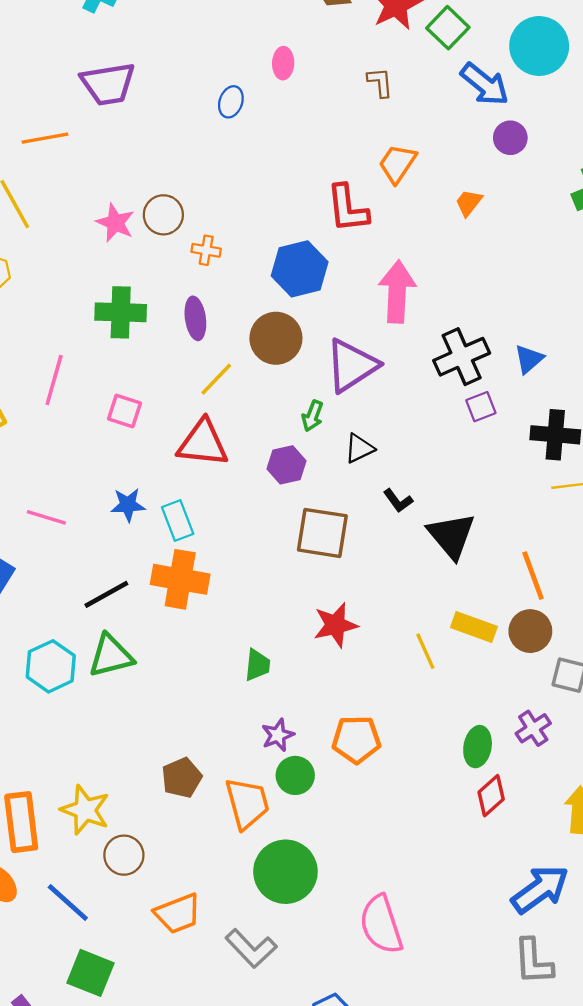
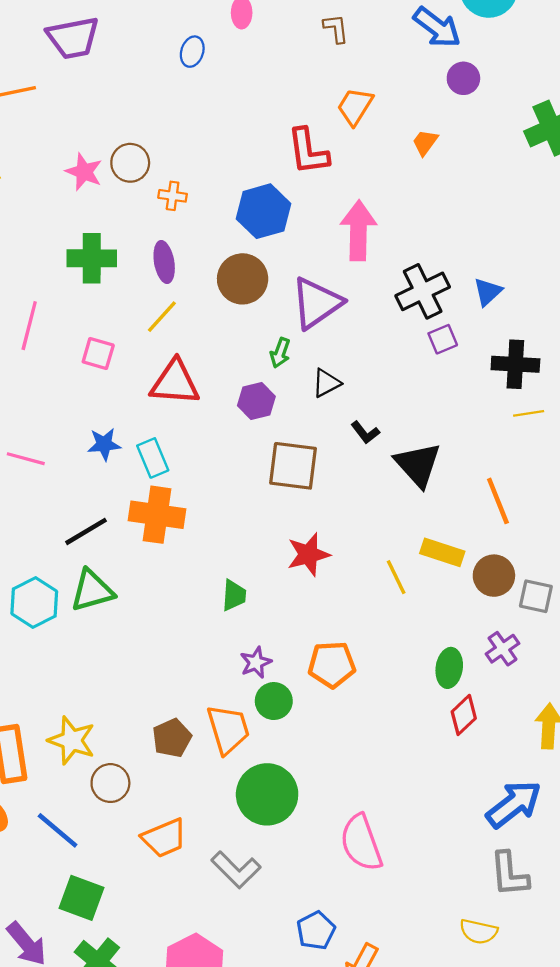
yellow line: (216, 379) -> (162, 317), moved
brown circle: (530, 631) -> (494, 576), moved
brown pentagon: (182, 778) -> (172, 738), moved

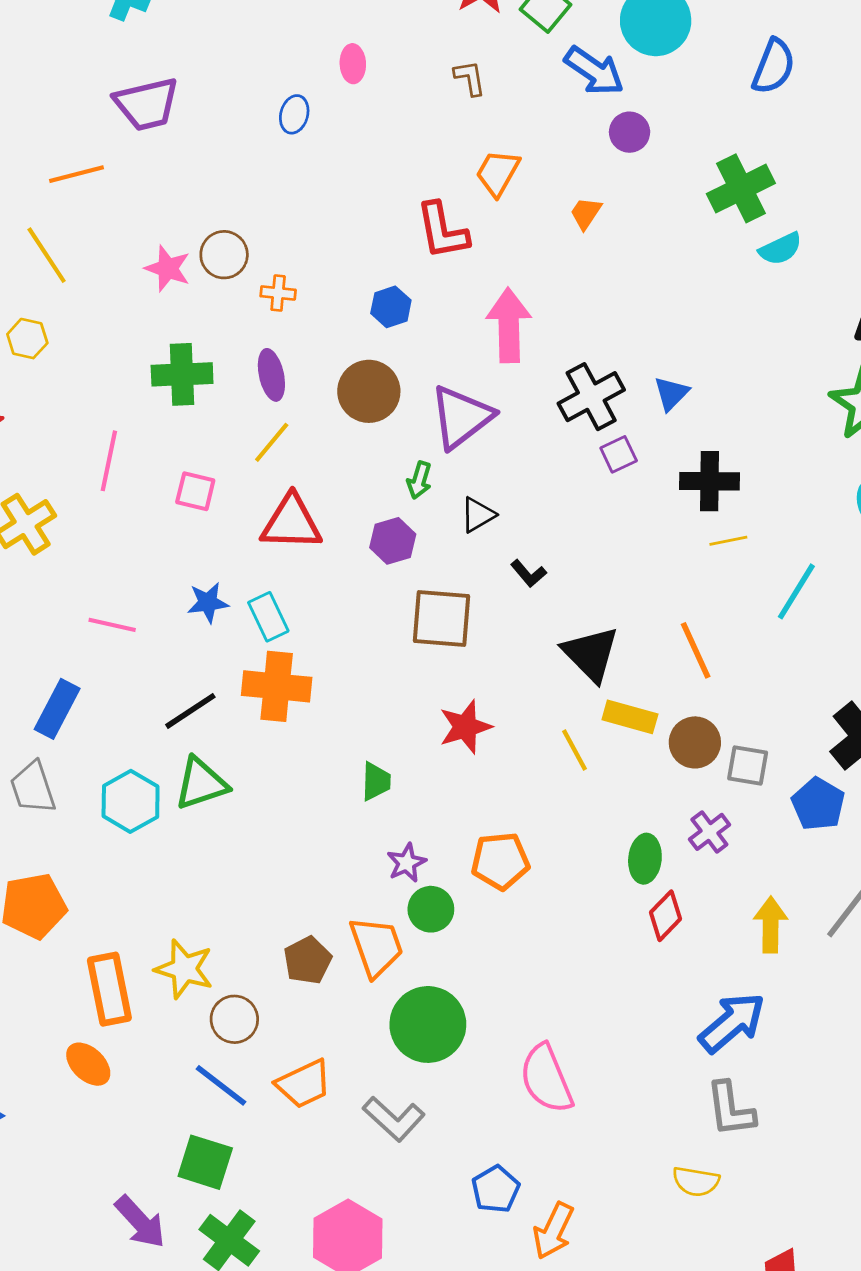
blue hexagon: (264, 211) -> (391, 307), size x0.6
black triangle: (418, 465) -> (591, 654), moved
blue line: (58, 830) -> (221, 1085), moved

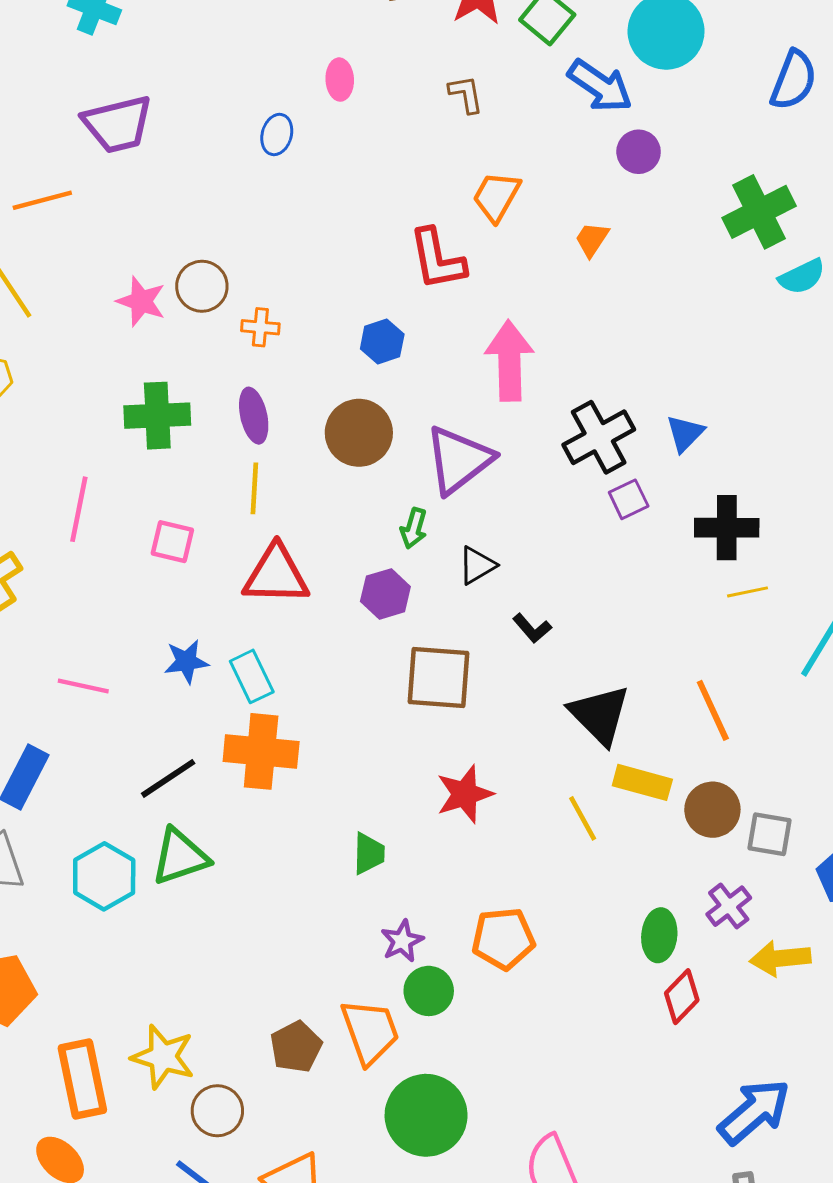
yellow line: (272, 442) -> (254, 488), turned -36
yellow arrow: (771, 925) -> (780, 958), moved, turned -96

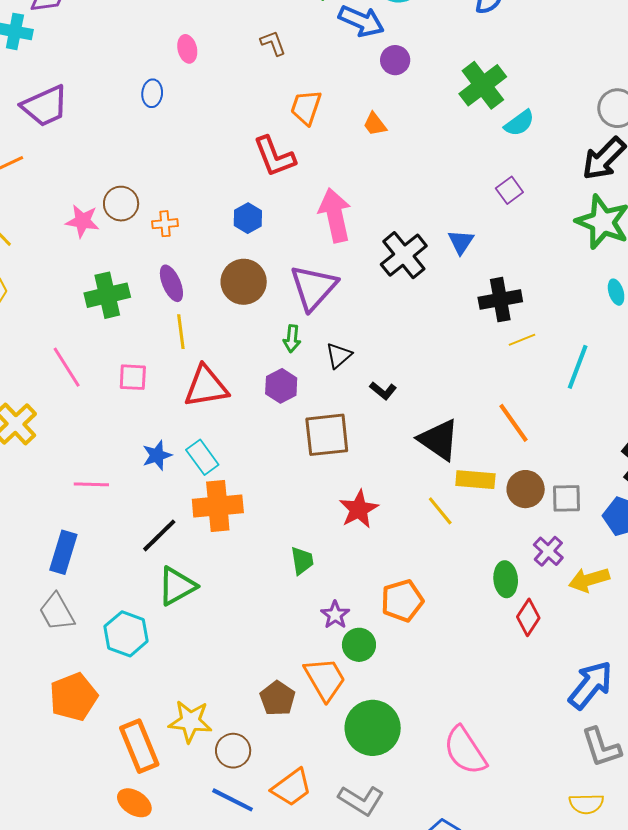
orange trapezoid: (592, 239) -> (375, 124), turned -60
purple square: (629, 499) -> (509, 190), moved
pink line: (79, 509) -> (67, 367), turned -33
cyan hexagon: (104, 876) -> (126, 634), moved

